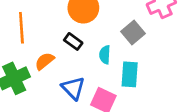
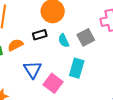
black rectangle: (73, 41) -> (40, 35), turned -64
cyan semicircle: (105, 55) -> (64, 41), moved, turned -40

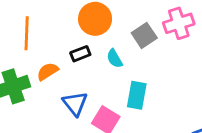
gray square: (86, 37) -> (144, 35), moved

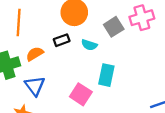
cyan semicircle: (115, 59) -> (89, 45), turned -42
blue triangle: (75, 104) -> (35, 86), moved

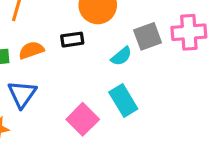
cyan semicircle: (89, 45) -> (121, 56), moved, turned -70
cyan rectangle: (106, 75) -> (123, 100), turned -55

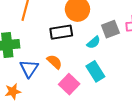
black rectangle: (72, 40) -> (61, 32), size x1.5
orange semicircle: (31, 50) -> (54, 62), moved, turned 63

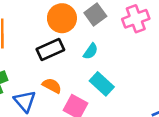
gray square: (110, 29) -> (95, 14), moved

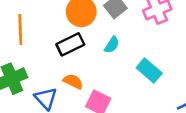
cyan rectangle: (102, 84) -> (149, 71), moved

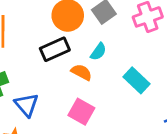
orange semicircle: (73, 81) -> (81, 72), moved

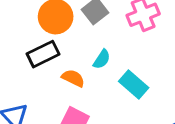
cyan semicircle: (98, 52) -> (102, 59), moved

